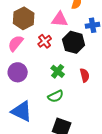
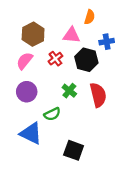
red semicircle: (85, 75) -> (98, 95), size x1.6
green semicircle: (56, 96) -> (52, 114), moved

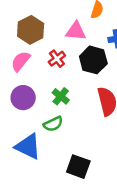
green cross: (69, 91) -> (61, 96), moved

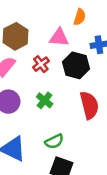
green semicircle: (53, 124) -> (54, 141), moved

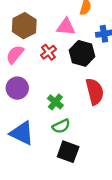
green cross: (45, 100) -> (55, 102), moved

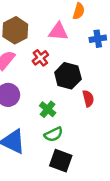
black hexagon: (82, 53) -> (68, 76), moved
red semicircle: (95, 92) -> (88, 98), size x0.6

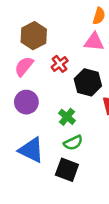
pink triangle: (58, 32) -> (94, 42), moved
black square: (61, 161) -> (67, 170), moved

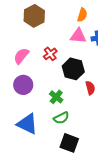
brown hexagon: (34, 36) -> (34, 16), moved
black square: (67, 170) -> (69, 143), moved

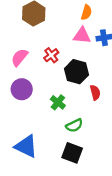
green semicircle: (61, 118) -> (74, 125), moved
blue triangle: (27, 124) -> (26, 146), moved

